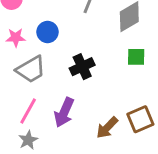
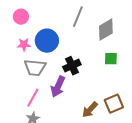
blue circle: (48, 32) -> (47, 41), size x1.5
gray trapezoid: (31, 69) -> (35, 68), turned 35
purple arrow: (64, 112) -> (58, 87), moved

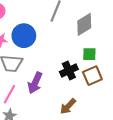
black cross: (72, 66) -> (69, 71), moved
brown square: (114, 104) -> (92, 76), moved

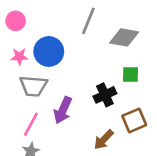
gray diamond: (84, 24) -> (124, 37), turned 40
brown square: (92, 76) -> (134, 120), moved

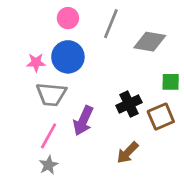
pink circle: (16, 21) -> (68, 18), moved
green square: (130, 74) -> (171, 82), moved
brown square: (134, 120) -> (161, 117), moved

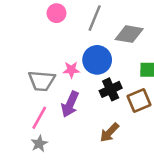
blue circle: (68, 57) -> (97, 60), moved
pink star: (36, 62) -> (71, 70), moved

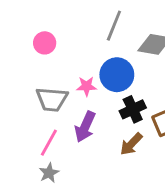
pink circle: (56, 13) -> (45, 43), moved
brown arrow: (109, 133) -> (131, 144), moved

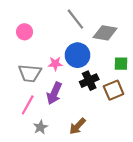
gray line: (114, 26) -> (75, 19), turned -60
brown arrow: (131, 144) -> (78, 126), moved
gray star: (49, 173) -> (40, 127), moved

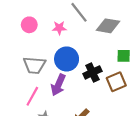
blue circle: (78, 55) -> (67, 59), moved
pink star: (55, 64) -> (59, 28), moved

